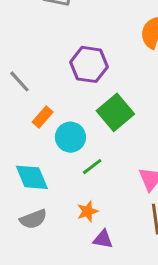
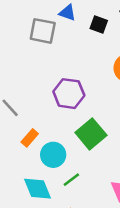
cyan diamond: (32, 177) -> (38, 189), moved

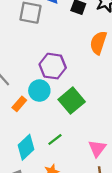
cyan circle: (53, 155) -> (39, 91), moved
cyan diamond: (38, 189) -> (26, 147), turned 70

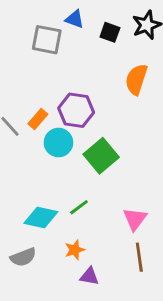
orange rectangle: (19, 104) -> (38, 119), moved
cyan diamond: (26, 147) -> (41, 217), turned 55

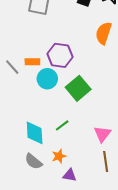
orange rectangle: (38, 119) -> (32, 62), turned 48
cyan diamond: (41, 217) -> (35, 133), turned 75
gray semicircle: (23, 257) -> (33, 161), moved, turned 60

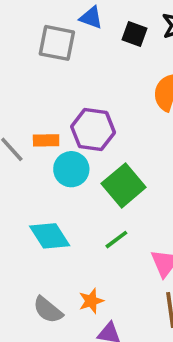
green line: (62, 125) -> (116, 240), moved
cyan diamond: (35, 133) -> (50, 236), moved, turned -30

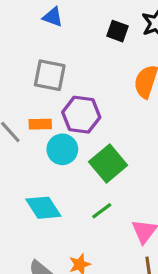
blue triangle: (91, 18) -> (53, 17), moved
gray square: (57, 43) -> (50, 75), moved

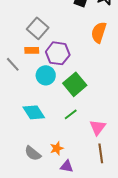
gray square: (50, 75) -> (38, 28), turned 30
orange rectangle: (40, 124) -> (32, 50), moved

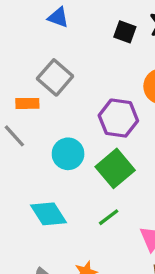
orange rectangle: (32, 50) -> (27, 103), moved
purple hexagon: (58, 53) -> (118, 118), moved

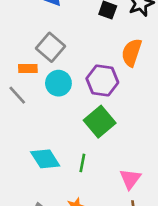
cyan circle: (68, 154) -> (58, 83), moved
green line: (109, 217) -> (82, 163), moved, turned -42

